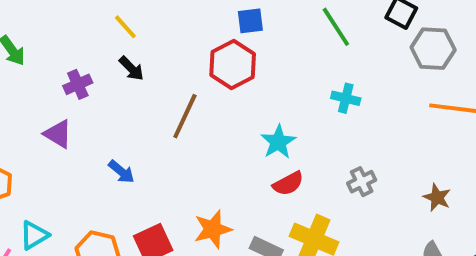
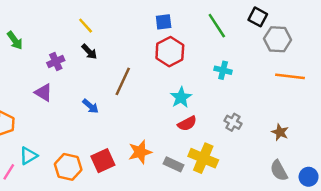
red hexagon: (233, 64) -> (170, 52), moved
blue arrow: (121, 172) -> (90, 106), moved
gray cross: (362, 182) -> (233, 122), turned -35

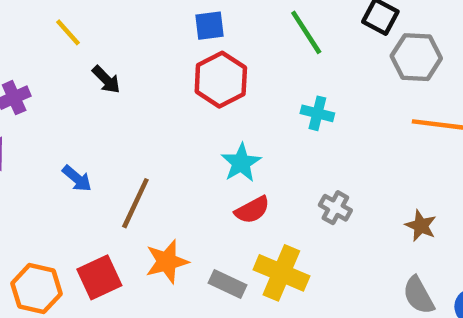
black arrow: (89, 52) -> (106, 80), moved
brown line: (123, 81) -> (135, 203), moved

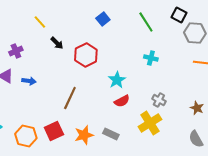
blue square: (210, 26) -> (103, 19), turned -32
red hexagon: (221, 80) -> (86, 55), moved
blue arrow: (77, 178) -> (29, 81), moved, turned -32
orange star: (167, 262) -> (84, 135), moved
yellow cross: (281, 273) -> (150, 123), moved, turned 35

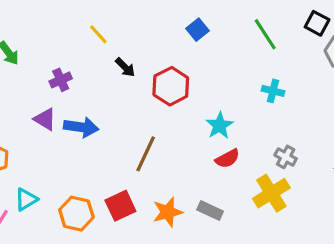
blue arrow: (29, 81) -> (81, 127), size x1.5

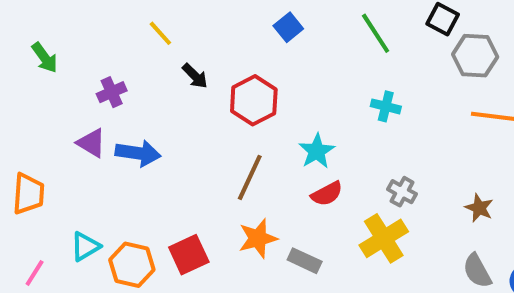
brown line: (146, 154) -> (250, 177), moved
cyan triangle: (26, 199) -> (85, 246), moved
orange star: (168, 212) -> (258, 238), moved

